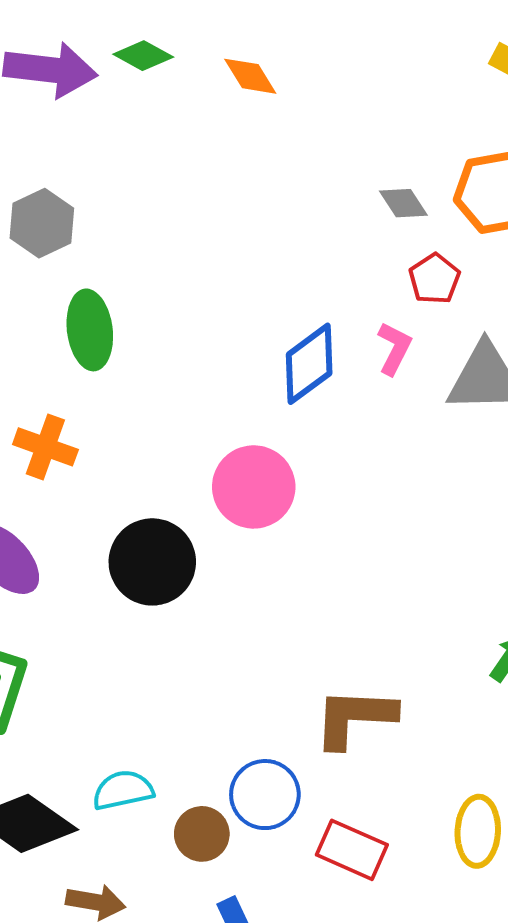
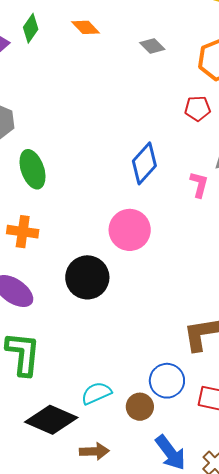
green diamond: (143, 56) -> (31, 28), turned -72
gray diamond: (403, 203) -> (152, 46), moved
red pentagon: (434, 279) -> (197, 108), turned -30
pink L-shape: (394, 348) -> (199, 184), moved

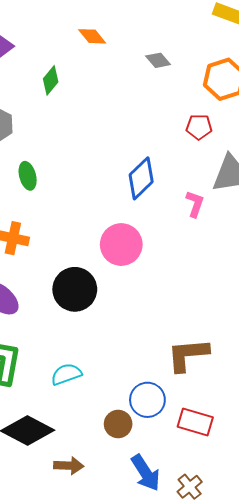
green diamond: (31, 28) -> (51, 80), moved
green ellipse: (32, 169) -> (28, 176), size x0.7
cyan semicircle: (96, 393) -> (66, 374), moved

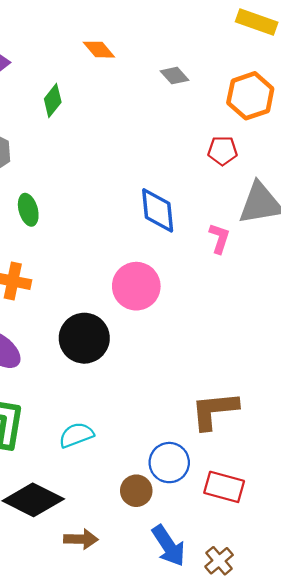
blue diamond: (141, 178) -> (158, 210), turned -51

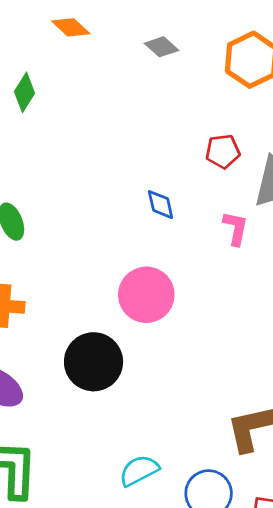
red pentagon: (223, 151) -> (223, 151), moved
blue diamond: (158, 210) -> (161, 205), size x0.6
cyan semicircle: (76, 435) -> (139, 471), moved

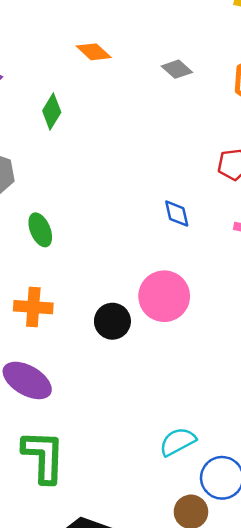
black circle: (94, 362) -> (112, 321), moved, size x0.7
cyan semicircle: (139, 471) -> (178, 442), moved

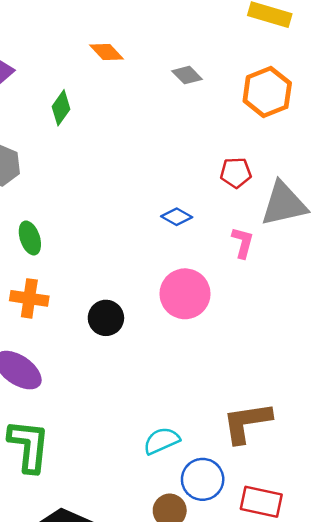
blue diamond: (177, 214) -> (177, 217), turned -52
green ellipse: (40, 230) -> (30, 238), moved
pink circle: (164, 296) -> (185, 294), moved

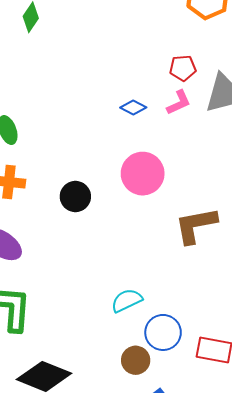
pink L-shape: (243, 243) -> (179, 103), moved, turned 52
brown L-shape: (247, 422) -> (196, 225), moved

